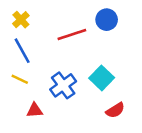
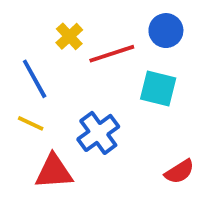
yellow cross: (21, 20) -> (69, 36), moved
cyan square: (102, 78) -> (158, 89), moved, turned -30
red triangle: (35, 110) -> (54, 172), size x1.5

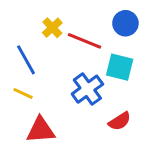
red line: (112, 54) -> (84, 41), turned 40
blue cross: (98, 133) -> (87, 89), moved
red semicircle: (179, 172) -> (120, 121), moved

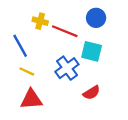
yellow cross: (52, 28) -> (40, 21), turned -32
yellow line: (23, 93) -> (27, 71), moved

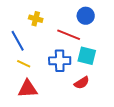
red line: (65, 31) -> (69, 35), moved
cyan square: (92, 51) -> (87, 56), moved
blue cross: (67, 68) -> (60, 61), turned 35

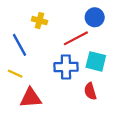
red line: (69, 35) -> (76, 38), turned -50
yellow line: (24, 64) -> (15, 74), moved
red semicircle: (82, 83) -> (90, 91), turned 105

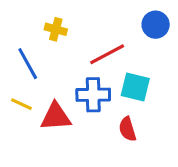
blue circle: (95, 17) -> (156, 25), moved
red triangle: (31, 98) -> (56, 117), moved

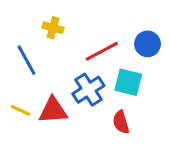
blue circle: (156, 25) -> (148, 44), moved
blue cross: (93, 95) -> (88, 90), turned -32
yellow line: (21, 104) -> (21, 110), moved

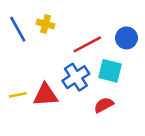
blue line: (26, 60) -> (18, 29), moved
yellow line: (21, 110) -> (18, 95), turned -36
red semicircle: (121, 122) -> (104, 105), turned 78

